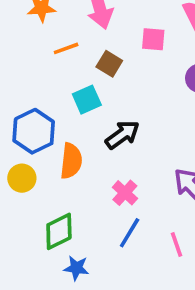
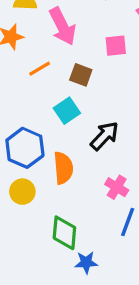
green diamond: (59, 231) -> (64, 233), turned -48

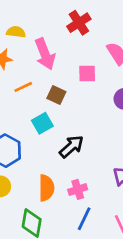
orange semicircle: (63, 168) -> (46, 188), moved
pink cross: (117, 187) -> (78, 189), turned 36

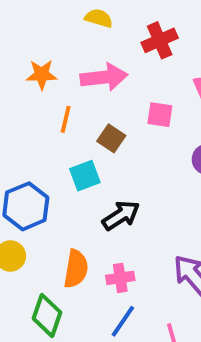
yellow semicircle: (16, 32) -> (99, 18), moved
pink arrow: (45, 54) -> (104, 77), turned -84
orange line: (23, 87) -> (66, 119), turned -60

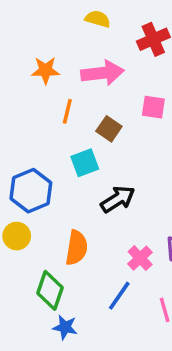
pink cross: (120, 278) -> (140, 258), moved, turned -35

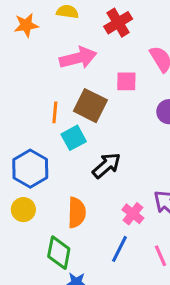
orange star: (46, 70) -> (26, 25), moved
orange line: (67, 111) -> (55, 112), moved
brown square: (109, 129) -> (90, 106), size x1.5

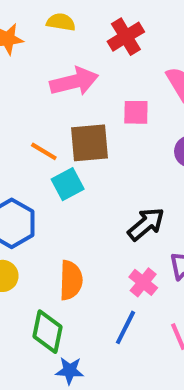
brown square: (90, 106) -> (89, 143), turned -32
orange line: (55, 112) -> (44, 151), turned -65
black arrow: (107, 165) -> (146, 224), moved

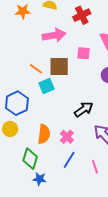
pink cross: (143, 282) -> (67, 137), moved

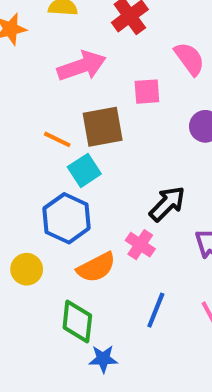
blue hexagon: (17, 103) -> (67, 218), moved
orange semicircle: (44, 134) -> (96, 267), turned 66
pink cross: (67, 137) -> (140, 245), moved

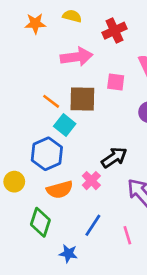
cyan square: (84, 170) -> (65, 125), turned -30
blue star: (103, 359) -> (68, 254), moved

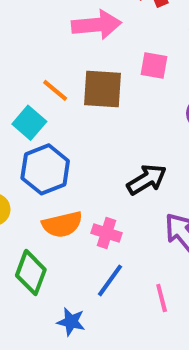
cyan square: (65, 125) -> (29, 123), moved
pink cross: (91, 181) -> (107, 233), moved, turned -30

